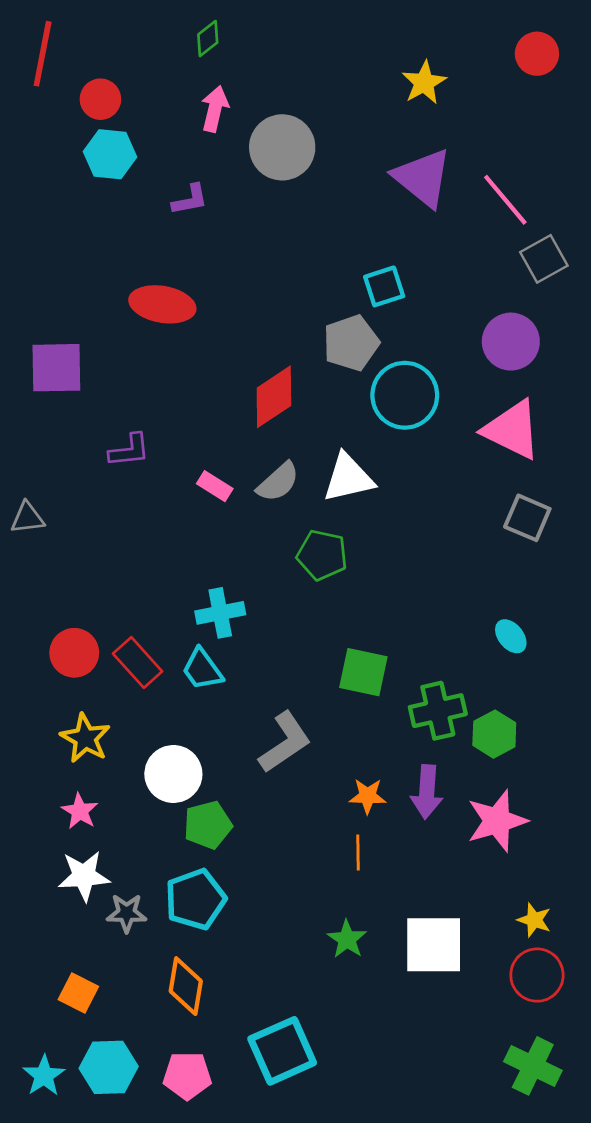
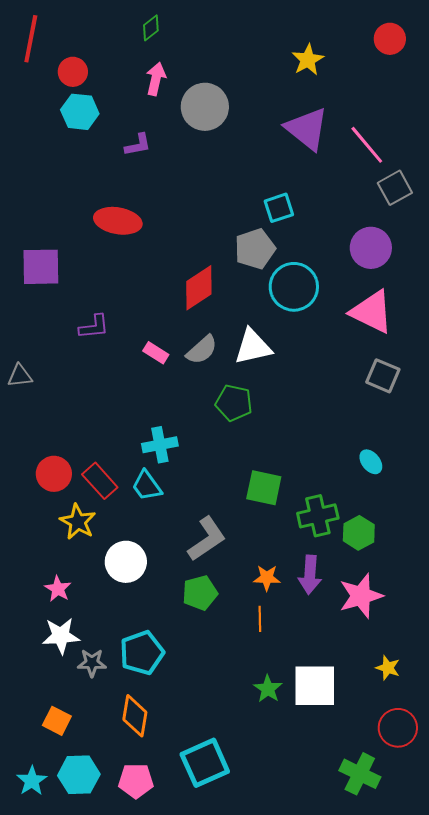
yellow star: (85, 738) -> (78, 522), moved
green pentagon: (208, 825) -> (200, 593), moved
green star: (347, 939) -> (268, 689), moved
red circle: (537, 975) -> (398, 728), moved
green cross: (533, 1066) -> (360, 774), moved

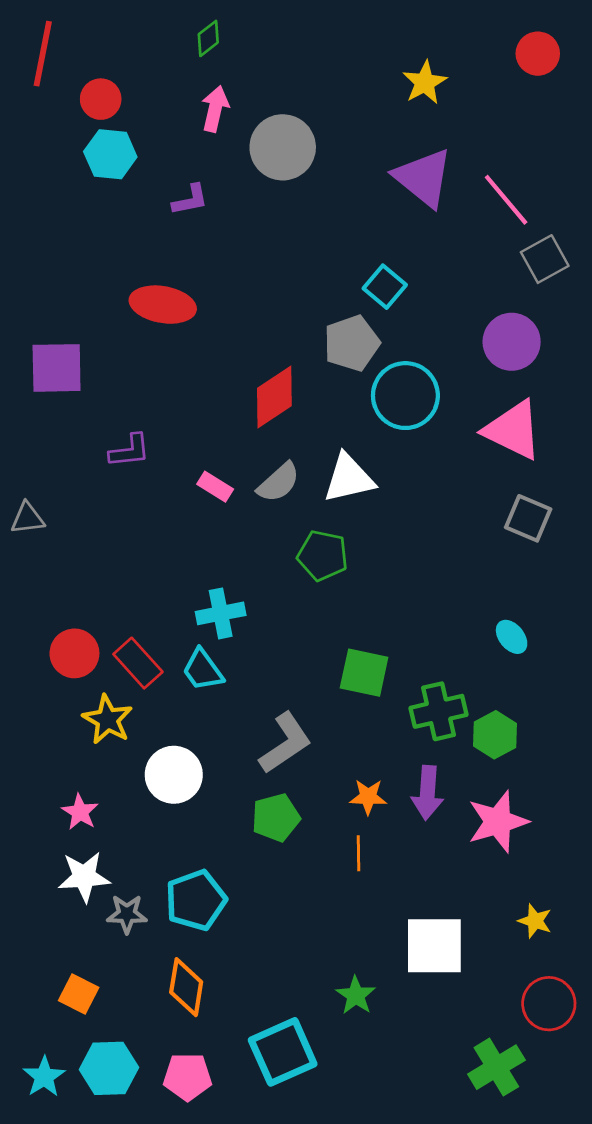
cyan square: (279, 208) -> (385, 287), turned -32
green star: (268, 689) -> (356, 995), moved
green cross: (360, 774) -> (496, 1067), turned 33

